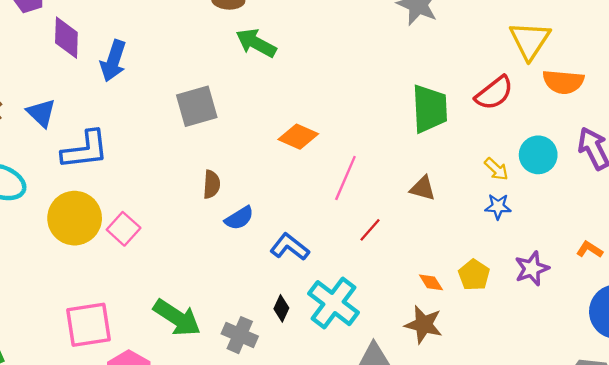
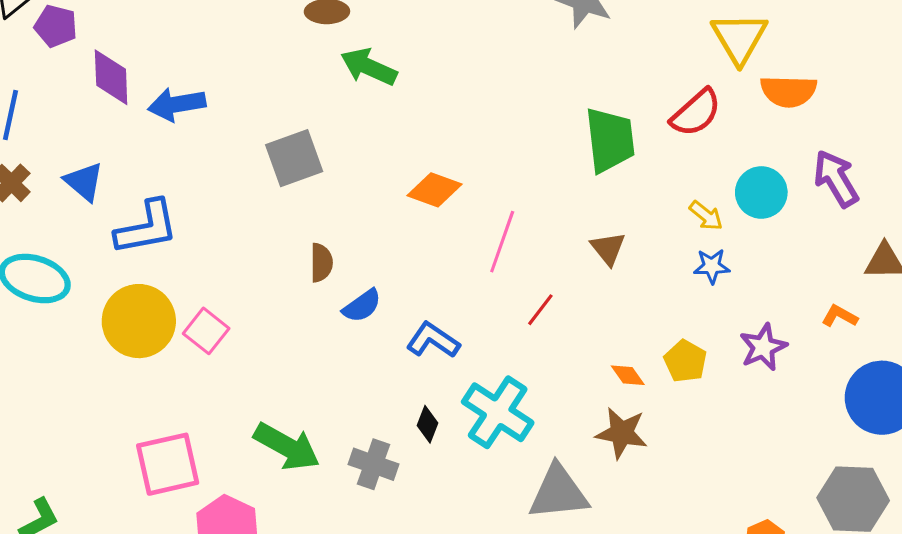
blue arrow: (113, 61) -> (177, 104), turned 66
brown triangle: (423, 188) -> (608, 248), turned 40

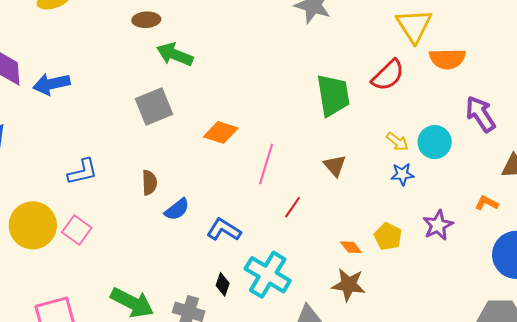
gray square: (294, 158) -> (154, 106), moved
cyan circle: (761, 192) -> (435, 142), moved
blue L-shape: (147, 228) -> (83, 172), moved, size x0.7

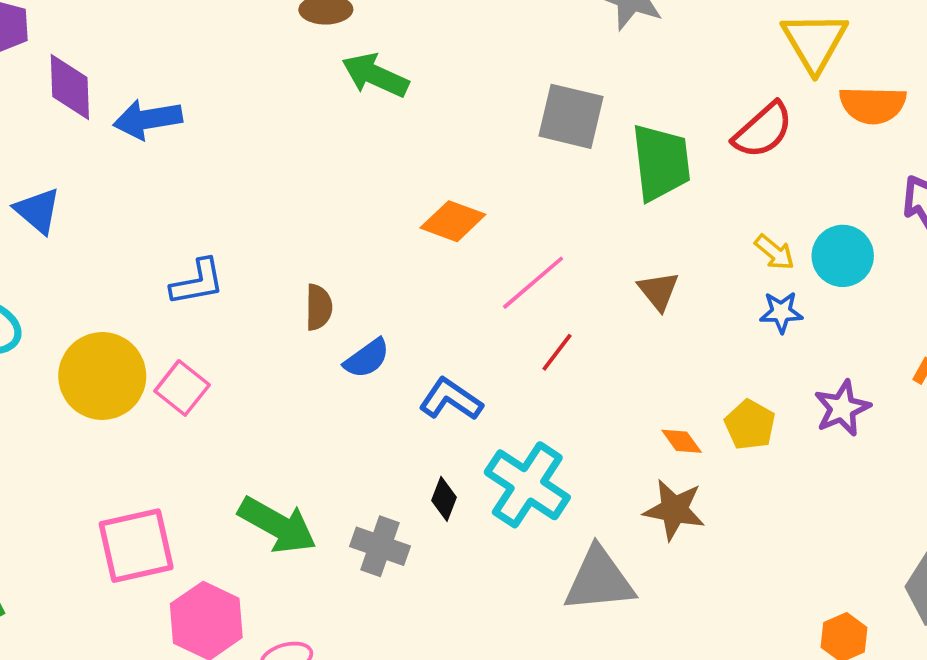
gray square: (154, 106) -> (571, 116), moved, turned 33
pink line: (266, 164) -> (533, 283), turned 30
red line: (293, 207) -> (557, 352), moved

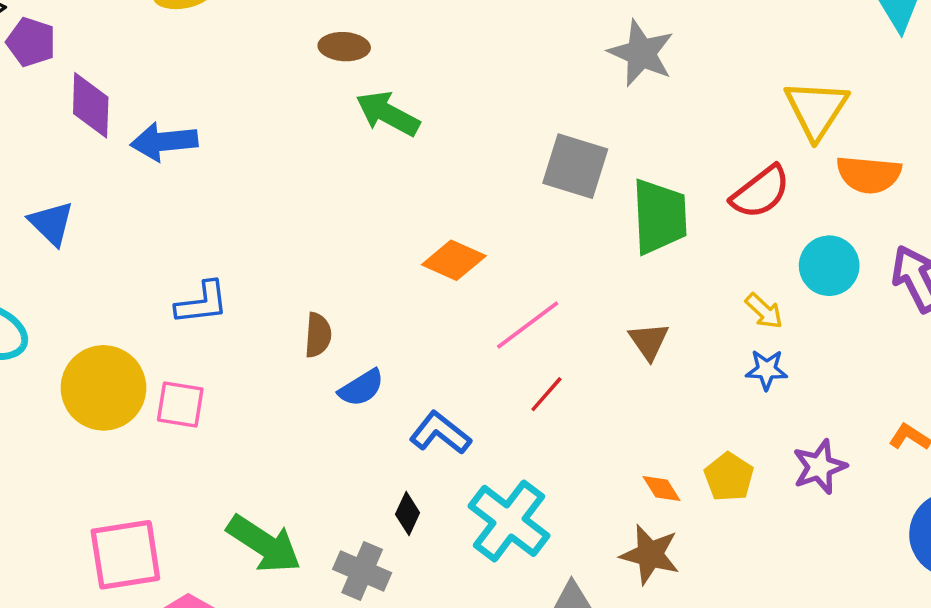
cyan circle: (843, 256) -> (829, 266), moved
pink square: (182, 388) -> (180, 405), turned -33
black diamond: (444, 499) -> (408, 513), moved

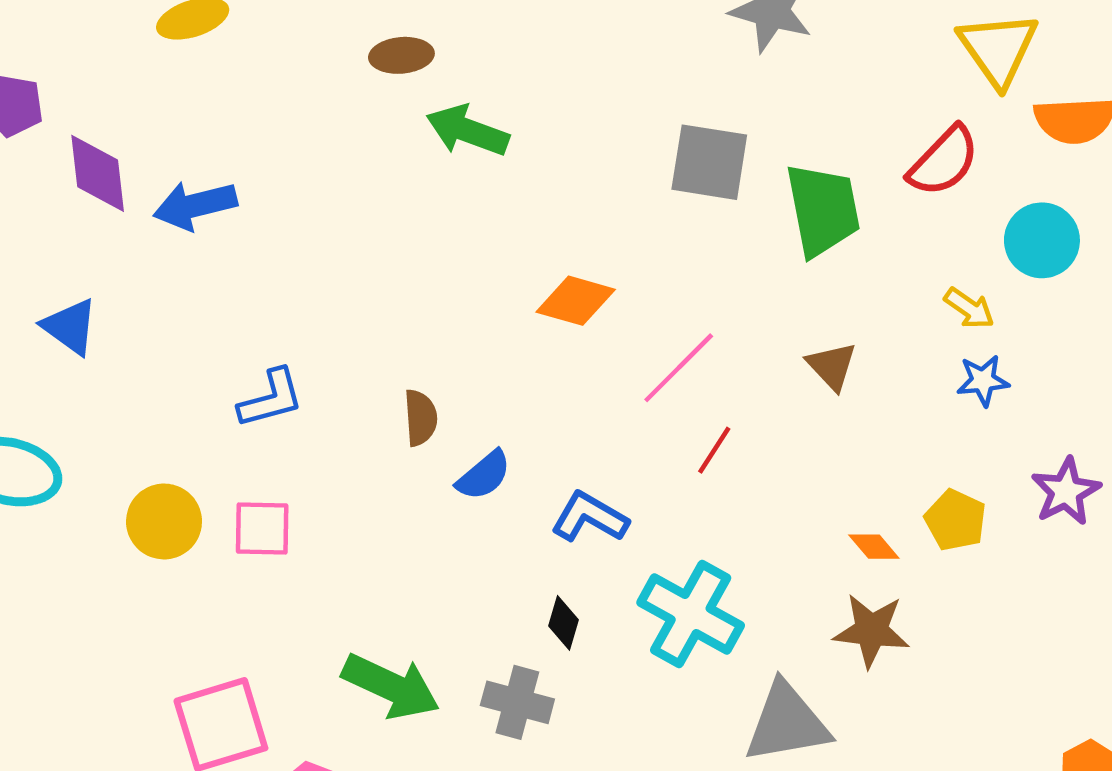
yellow circle: (103, 388) -> (164, 521), size x0.7

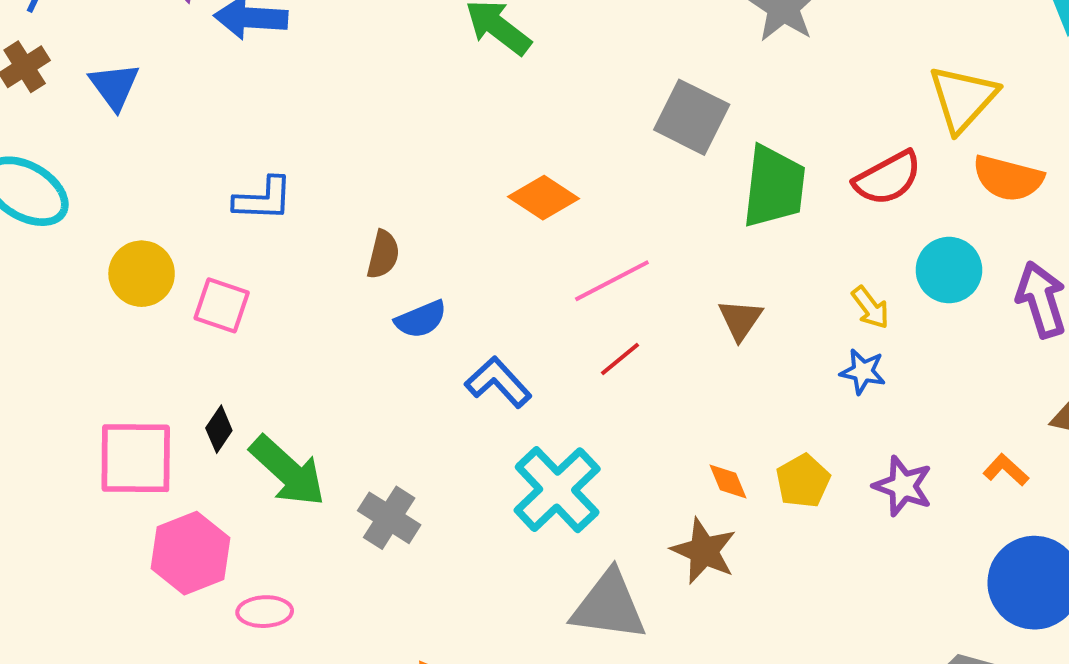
purple star: (1066, 491) -> (903, 486), turned 30
black diamond: (563, 623) -> (219, 429), moved

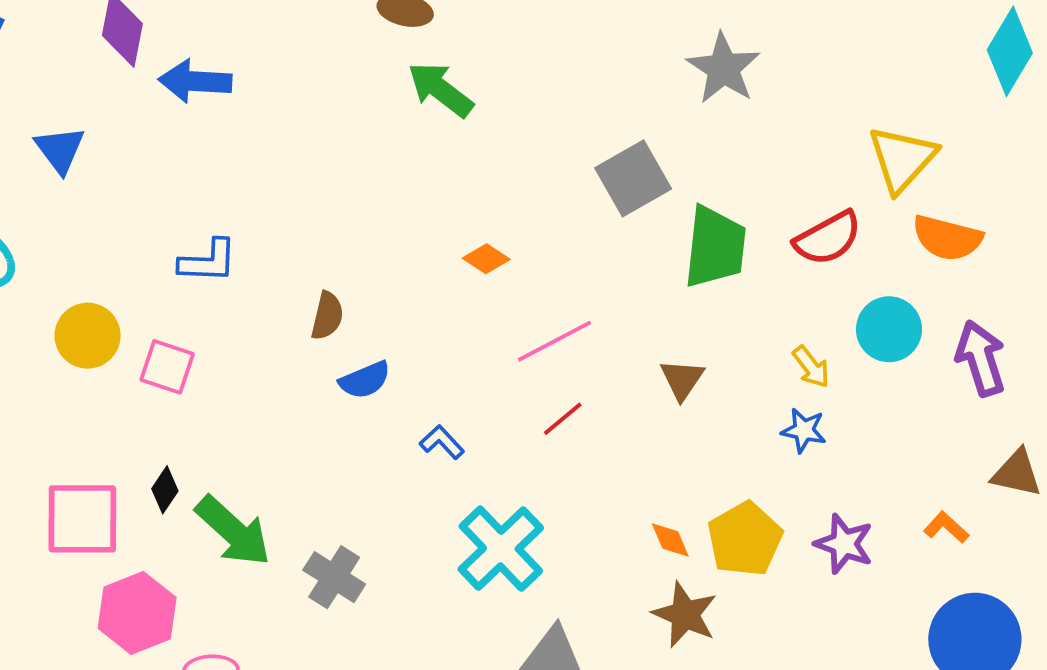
gray square: (692, 117) -> (633, 178), turned 34
orange diamond: (544, 198) -> (486, 259), size x0.7
blue L-shape: (498, 382) -> (442, 442), size x0.7
yellow pentagon: (803, 481) -> (745, 539), size x1.4
brown star: (704, 551) -> (685, 615), moved

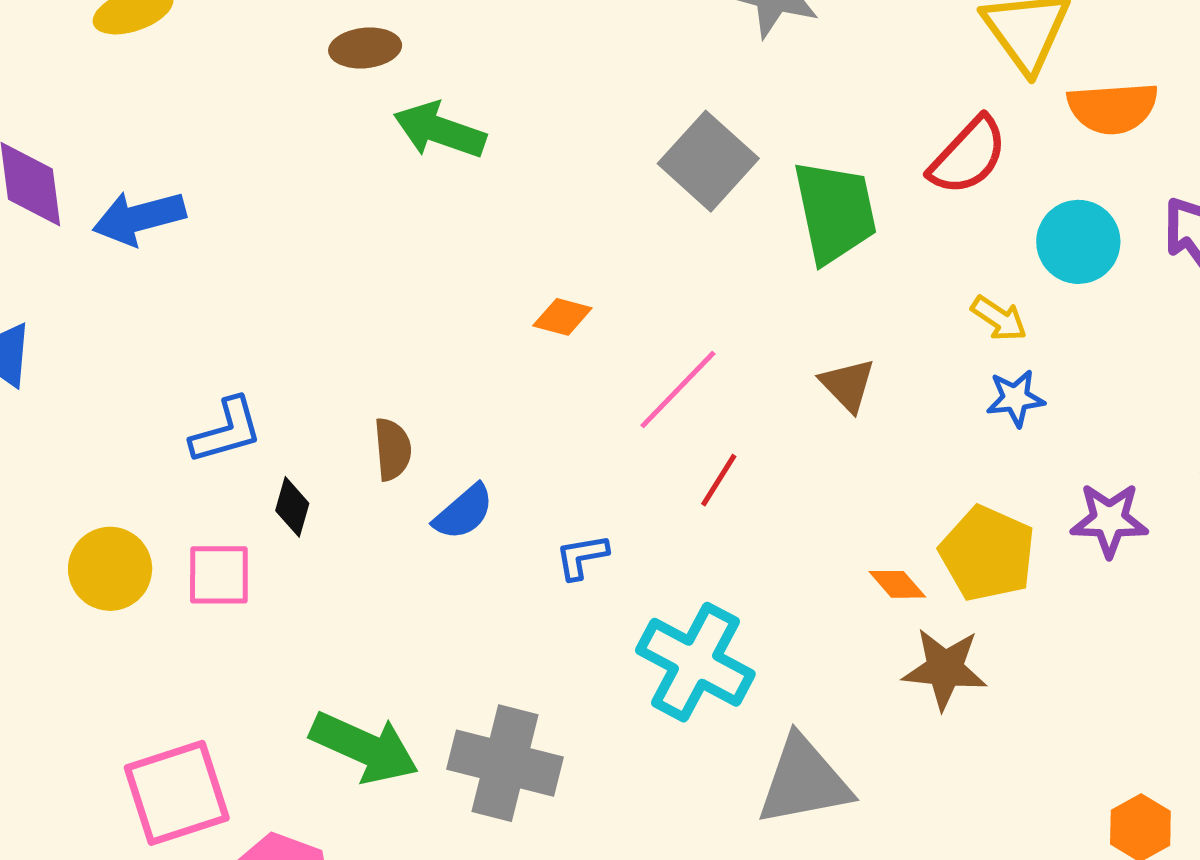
blue L-shape: (442, 442) -> (582, 557), turned -39
black diamond: (165, 490) -> (292, 507), moved
gray cross: (334, 577) -> (505, 763), size x1.4

